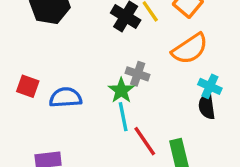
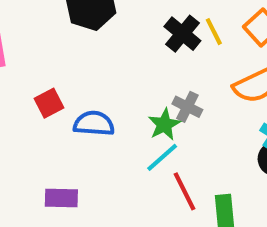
red square: (28, 86) -> (49, 103), turned 35
cyan line: (123, 117) -> (162, 157), turned 52

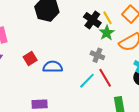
green star: (164, 124) -> (107, 33), moved
red line: (184, 191) -> (105, 78), moved

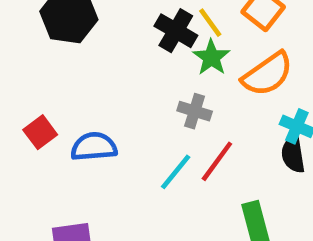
red line: (105, 78) -> (217, 161), turned 72

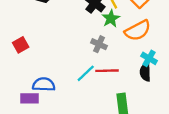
blue semicircle: (94, 147) -> (44, 84), moved
red line: (217, 161) -> (107, 71), turned 45

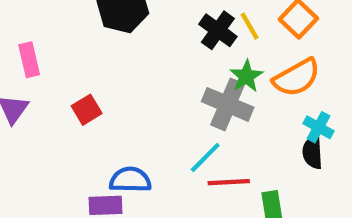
green star: (111, 18) -> (246, 76), moved
gray cross: (99, 44) -> (228, 104), size x1.6
red line: (107, 71) -> (229, 182), moved

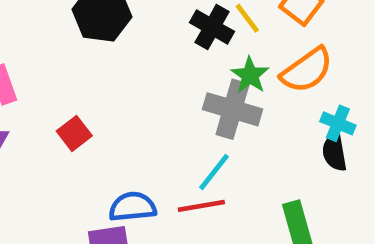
red line: (229, 182) -> (201, 206), moved

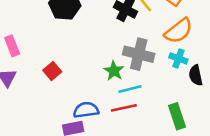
green star: (250, 75) -> (114, 71), moved
cyan cross: (338, 123) -> (178, 58), moved
cyan line: (214, 172) -> (130, 89), turned 40

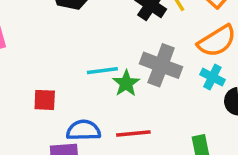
red square: (52, 71) -> (45, 100), moved, turned 36
cyan line: (130, 89) -> (102, 71), moved

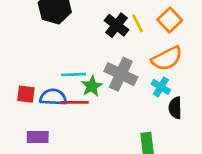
blue semicircle: (83, 130) -> (53, 97), moved
red line: (133, 133) -> (75, 102), moved

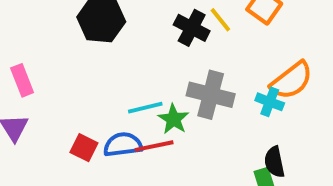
orange semicircle: (167, 58) -> (291, 81), moved
red square: (26, 94) -> (84, 148), turned 30
black semicircle: (175, 108) -> (274, 162), moved

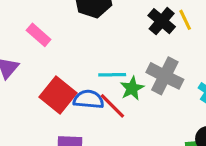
pink rectangle: (22, 80) -> (39, 35), moved, turned -40
red line: (154, 146) -> (112, 106), turned 44
red square: (84, 148) -> (58, 95), size x1.6

